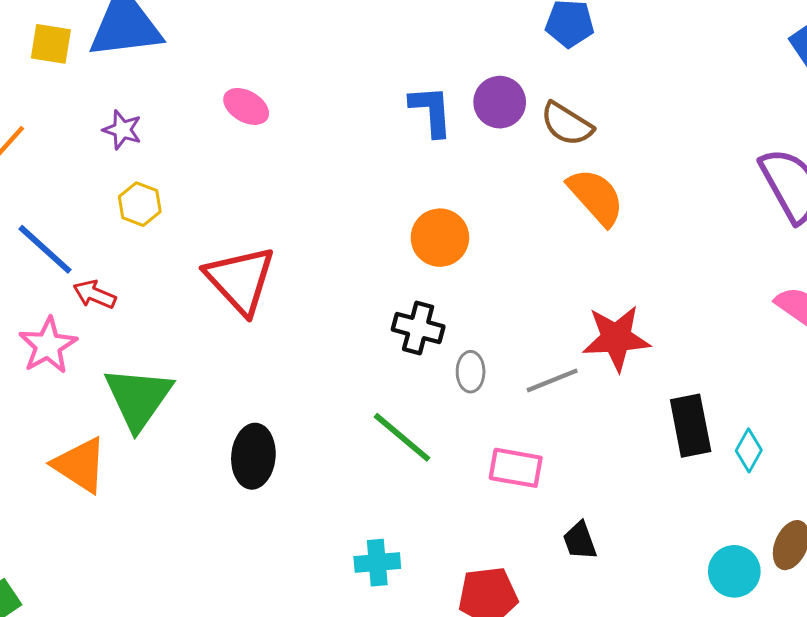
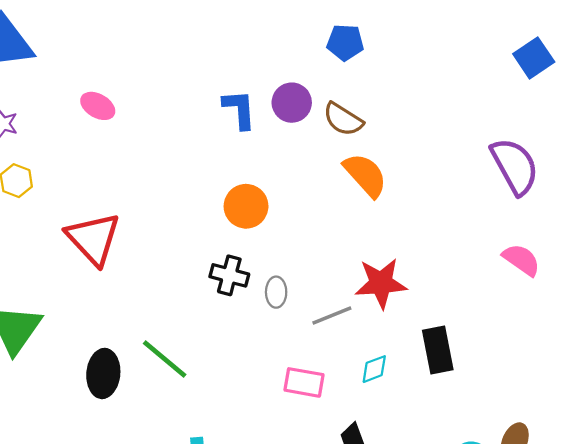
gray ellipse: (471, 372) -> (276, 292), moved
green line: (402, 437) -> (165, 359), moved
cyan diamond: (749, 450) -> (374, 369), moved, turned 40

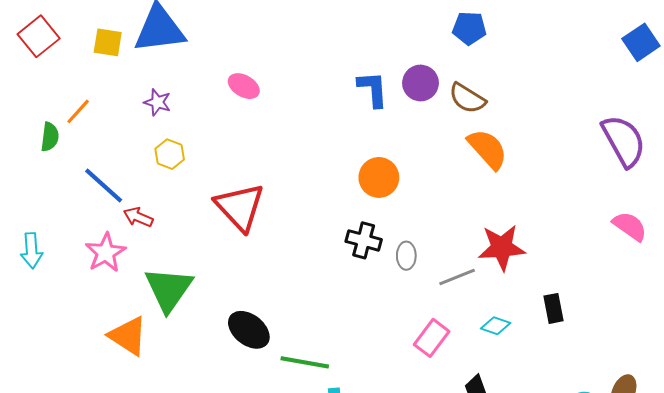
black rectangle: (438, 350) -> (554, 308), size x0.7
green line: (165, 359) -> (305, 362), moved, turned -30
cyan diamond: (374, 369) -> (496, 326), turned 40
black ellipse: (103, 373) -> (249, 330), turned -57
pink rectangle: (304, 382) -> (432, 338), turned -63

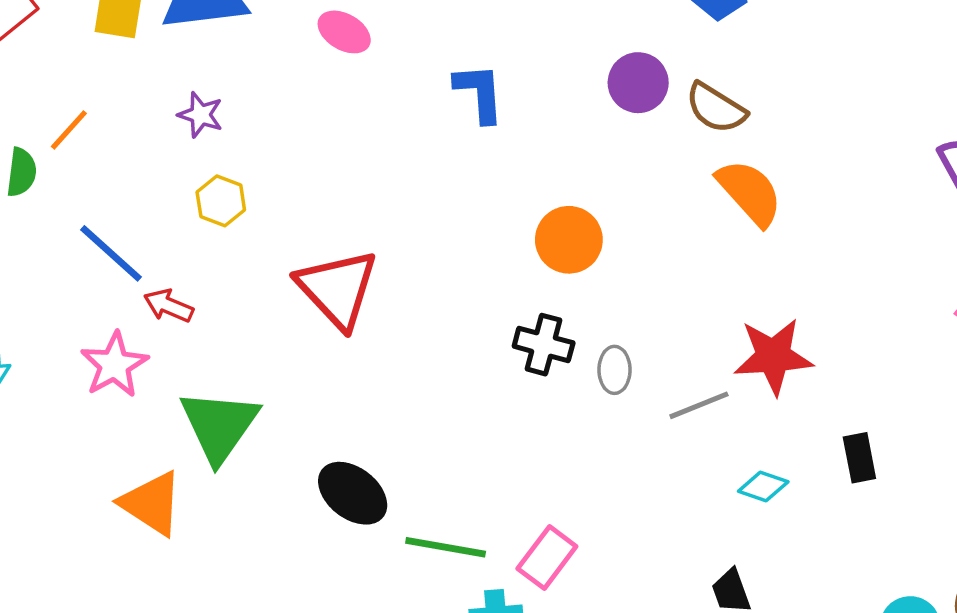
pink ellipse: (244, 86) -> (344, 32), moved
blue L-shape: (373, 89) -> (479, 93), moved
pink rectangle: (432, 338) -> (547, 557), moved

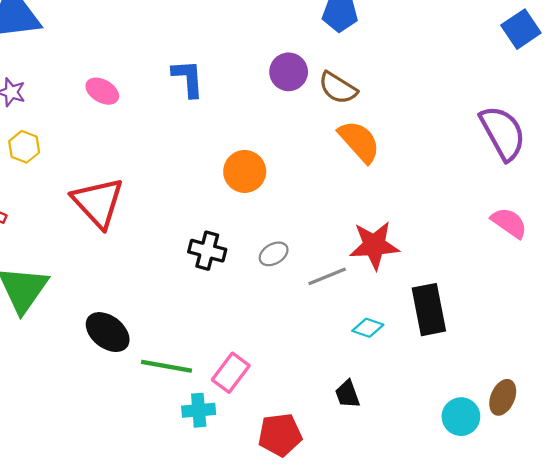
pink ellipse: (344, 32) -> (102, 91), moved
black cross: (544, 345) -> (207, 251), moved
gray ellipse: (614, 370) -> (274, 254), turned 60
black rectangle: (859, 458) -> (429, 310), size x1.6

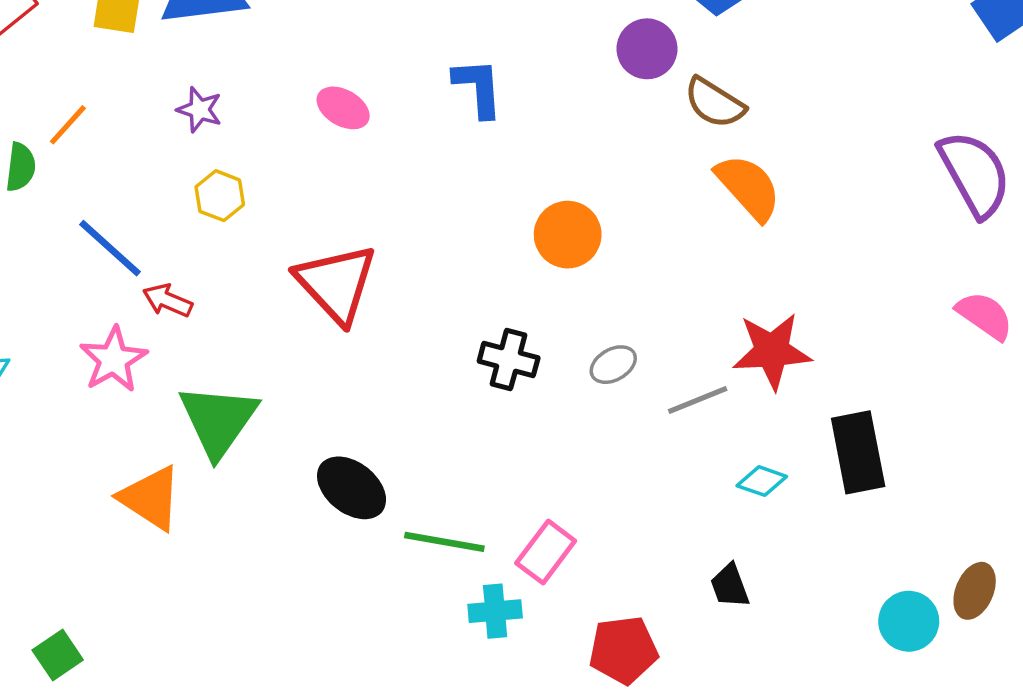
purple circle: (289, 72) -> (647, 49), moved

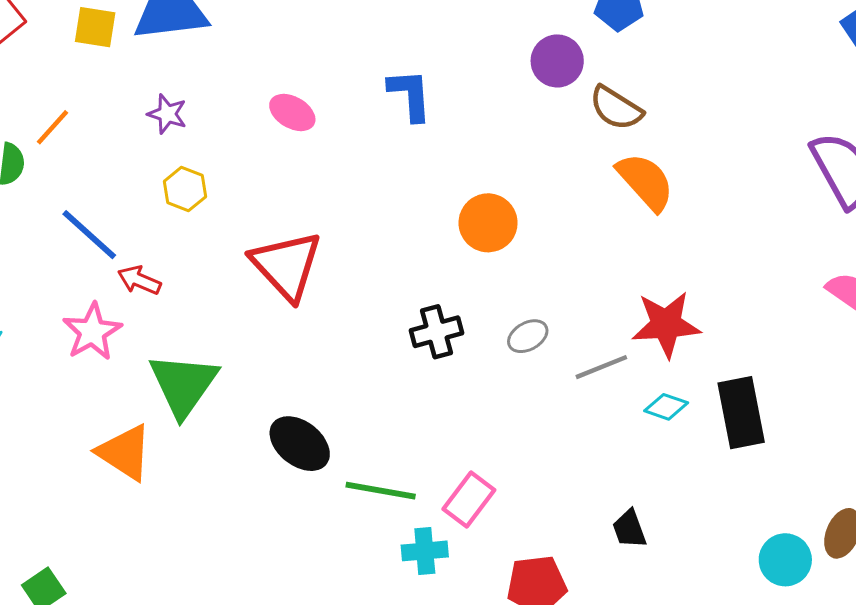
black cross: (509, 360) -> (437, 332), turned -30
cyan diamond: (762, 481) -> (666, 407), moved

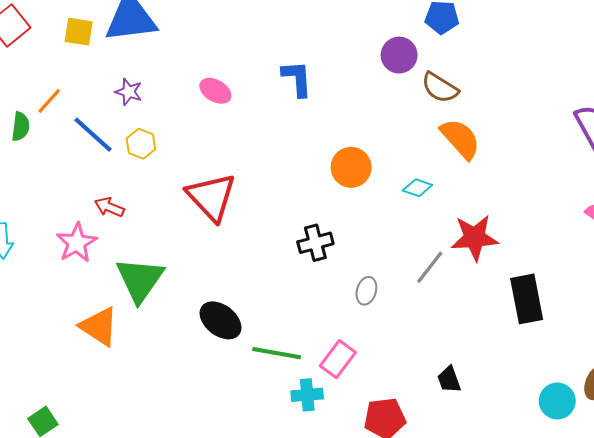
blue line: (89, 235) -> (93, 135), moved
gray ellipse: (528, 336) -> (366, 291), moved, turned -44
gray line: (601, 367) -> (430, 267), turned -30
cyan diamond: (666, 407) -> (417, 188), moved

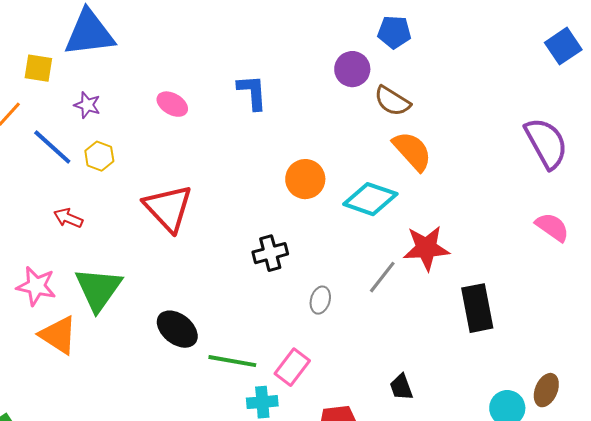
yellow square: (79, 32) -> (38, 68), moved
cyan diamond: (417, 188) -> (370, 199), size x1.8
pink star: (77, 243) -> (36, 286), moved, turned -30

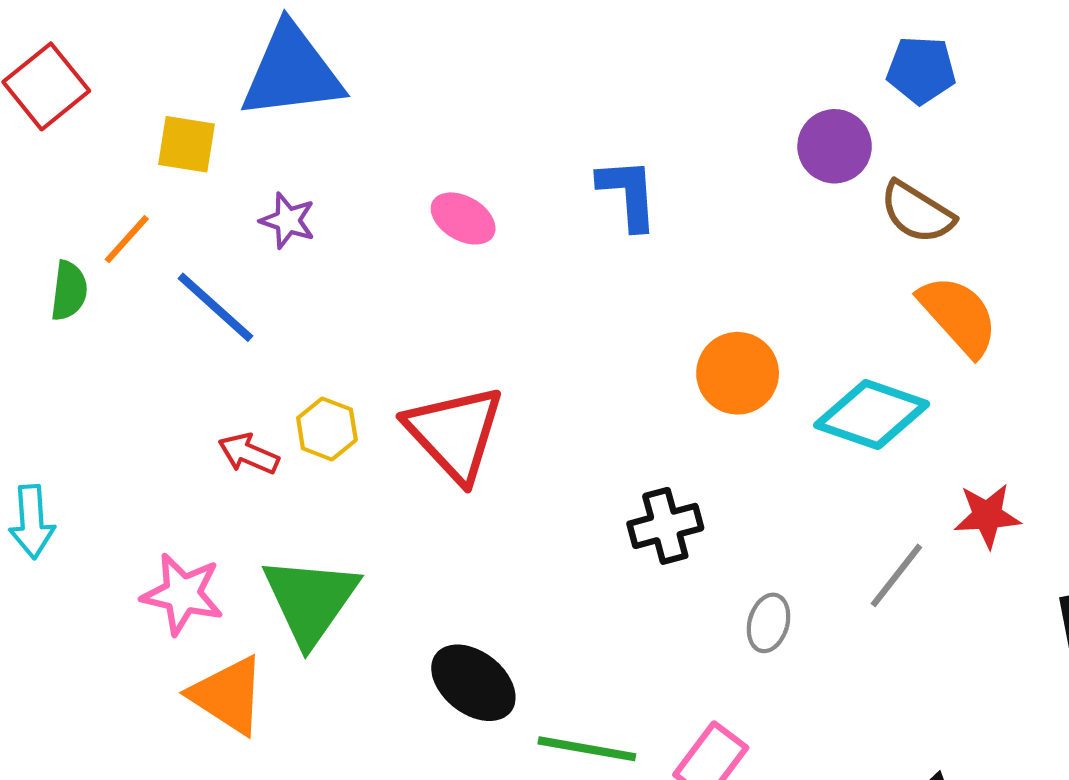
yellow hexagon: (99, 156) -> (327, 429), moved
red star: (426, 248) -> (987, 516), size x0.7

